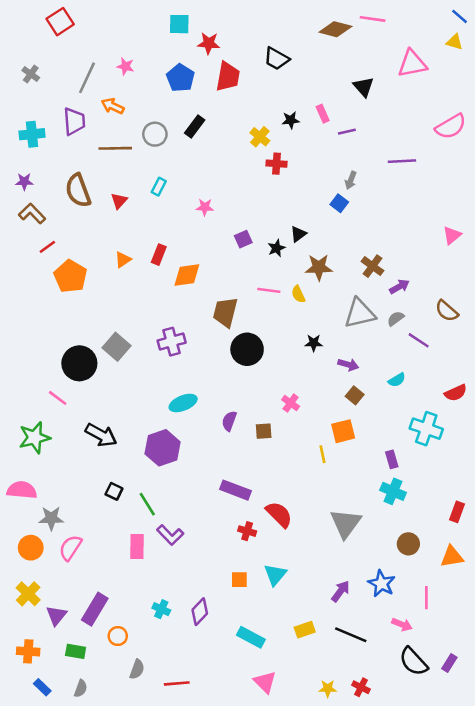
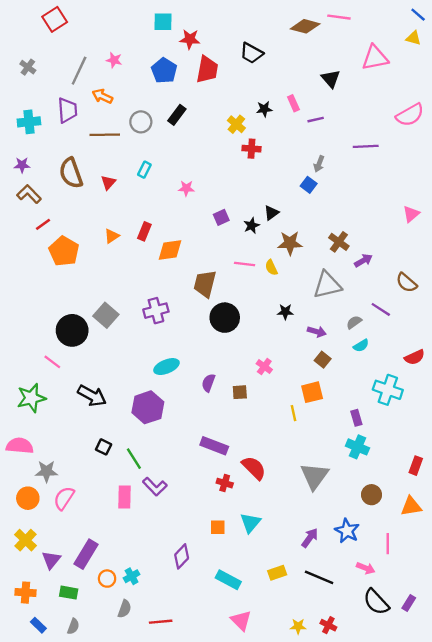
gray semicircle: (396, 319) -> (354, 322), moved
cyan cross: (161, 609) -> (132, 576), moved, turned 35

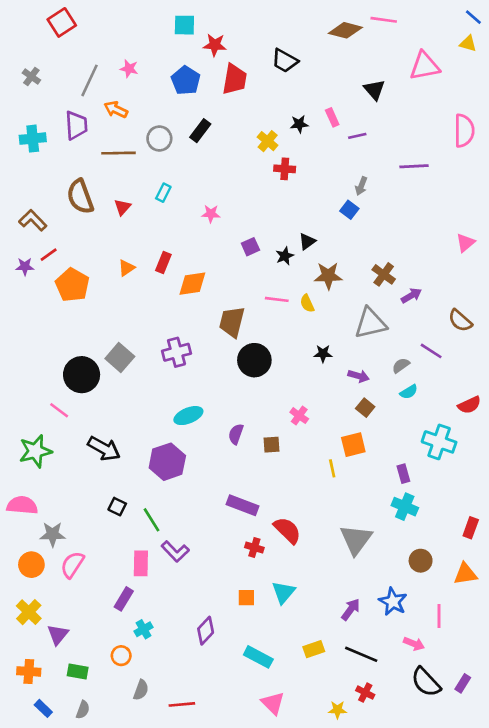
pink semicircle: (410, 115) -> (464, 131), turned -60
purple star: (22, 165) -> (25, 266), moved
purple rectangle: (86, 554) -> (124, 599), moved, size x0.7
cyan cross: (132, 576) -> (144, 629), moved
red cross: (328, 625) -> (365, 693), moved

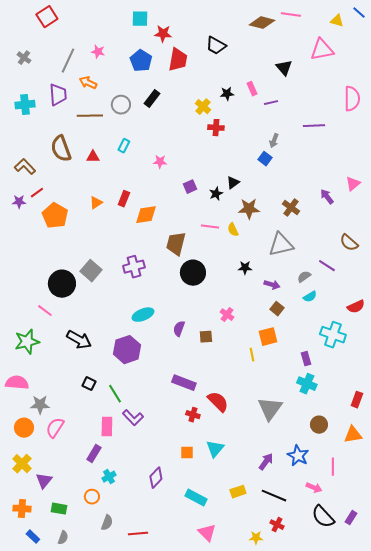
yellow triangle: (468, 44) -> (337, 21), moved
red triangle: (122, 207) -> (93, 157), turned 48
purple arrow: (411, 296) -> (327, 197), moved, turned -98

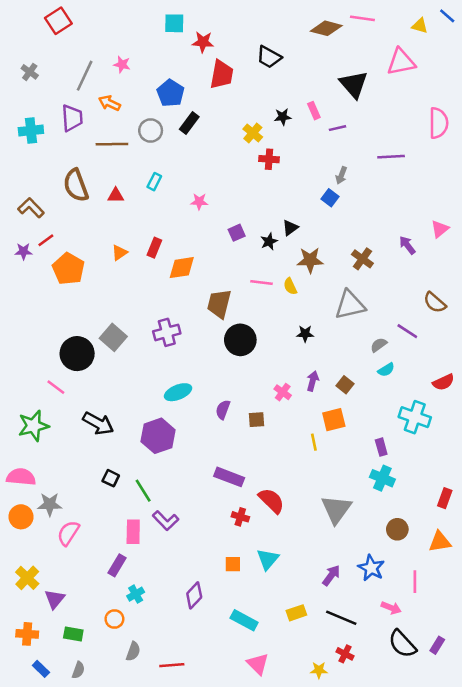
blue pentagon: (141, 61) -> (171, 93), moved
black triangle: (284, 68) -> (354, 84), size x1.4
purple arrow: (272, 285) -> (313, 381), moved, turned -91
orange circle: (24, 428) -> (21, 517), moved

